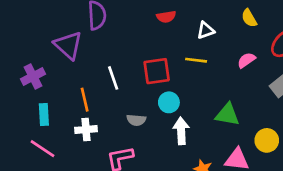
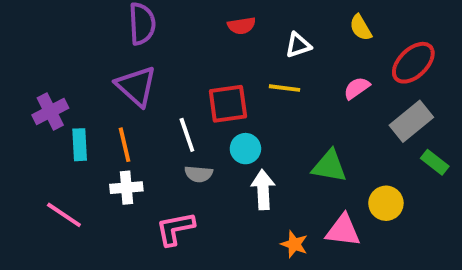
purple triangle: (68, 45) -> (136, 86), moved
white line: (113, 78) -> (187, 135), moved
cyan rectangle: (44, 115) -> (80, 145), moved

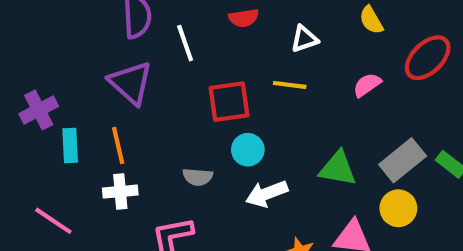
gray rectangle: (411, 121) -> (403, 160), moved
white line: (187, 135) -> (185, 43), moved
white arrow: (263, 190) -> (267, 194), turned -108

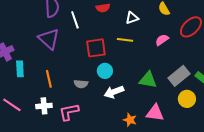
orange line: (118, 146) -> (49, 79), moved
white cross: (120, 192) -> (44, 106), moved
yellow circle: (398, 208) -> (187, 99), moved

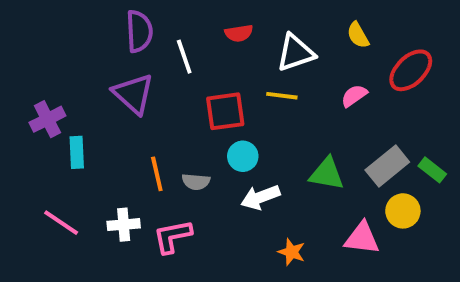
white triangle: (132, 18) -> (296, 53), size x1.5
orange line: (49, 79) -> (157, 174), moved
pink triangle: (155, 113) -> (362, 238), moved

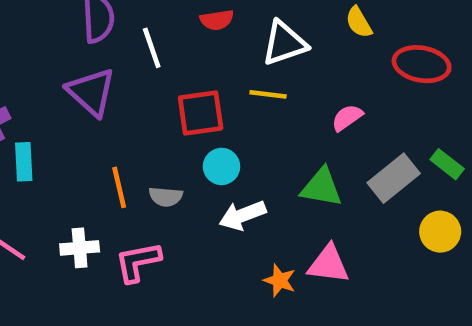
red ellipse: (411, 70) -> (422, 64), turned 54
pink semicircle: (354, 96) -> (347, 118), moved
green rectangle: (432, 170) -> (447, 164), moved
yellow circle: (403, 211) -> (440, 232), moved
pink triangle: (362, 238) -> (329, 264), moved

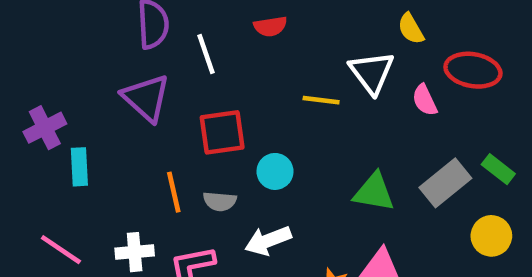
white triangle: (284, 43) -> (372, 72), moved, turned -48
red square: (201, 113) -> (222, 132), moved
pink semicircle: (347, 118) -> (425, 100), moved, turned -80
white arrow: (242, 215) -> (268, 240), moved

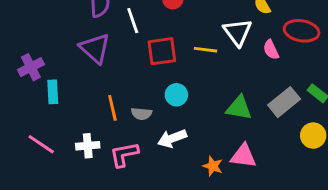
red square: (222, 132) -> (162, 51), moved

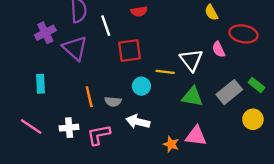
white triangle: (238, 32) -> (191, 60), moved
yellow line: (206, 50) -> (165, 72), moved
purple cross: (31, 67) -> (45, 33), moved
white arrow: (172, 138) -> (138, 122), turned 35

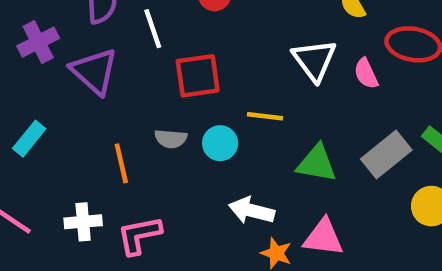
white triangle: (191, 60) -> (314, 60), moved
cyan rectangle: (41, 84) -> (29, 139), turned 42
gray semicircle: (113, 102) -> (171, 139), moved
white arrow: (138, 122) -> (252, 211), moved

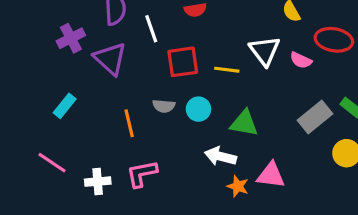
pink semicircle: (366, 74) -> (301, 60), turned -40
yellow line: (265, 116) -> (227, 70), moved
green triangle: (317, 163) -> (244, 123), moved
white cross: (83, 222) -> (98, 182), moved

